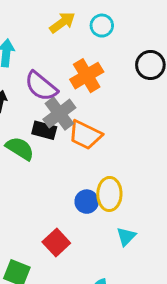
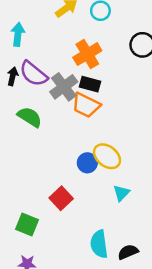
purple semicircle: (41, 86) -> (34, 74), moved
black rectangle: (44, 130) -> (90, 84), moved
yellow ellipse: (109, 194) -> (107, 156), turned -52

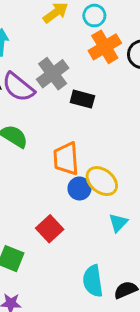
orange cross: (87, 54) -> (105, 47), moved
gray cross: (64, 87) -> (53, 74), moved
orange trapezoid: (86, 105) -> (66, 159), moved, turned 60

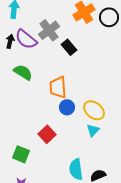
black rectangle: (82, 99) -> (69, 47), turned 35
yellow ellipse: (102, 181) -> (94, 110), moved

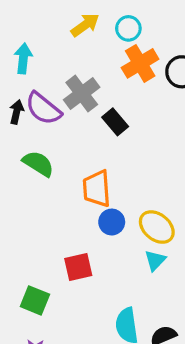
red square: (47, 134) -> (78, 267), turned 30

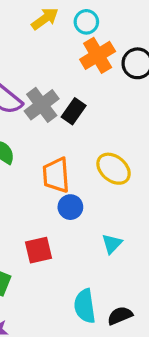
gray cross: (82, 93) -> (42, 105), moved
black rectangle: (115, 122) -> (74, 111), turned 75
yellow ellipse: (157, 227) -> (114, 169), moved

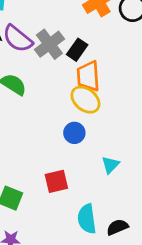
yellow ellipse: (114, 169) -> (85, 100), moved
orange trapezoid: (56, 175) -> (88, 76), moved
red square: (38, 250) -> (56, 181), moved

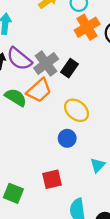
orange trapezoid: (88, 76) -> (39, 90), moved, turned -128

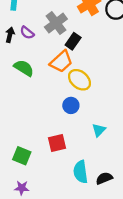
purple semicircle: (19, 59) -> (27, 33), size x0.6
gray cross: (46, 63) -> (56, 23), moved
orange trapezoid: (39, 90) -> (61, 62), moved

